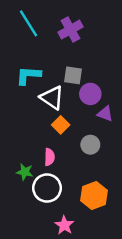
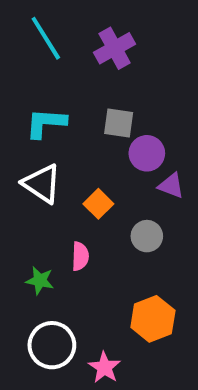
white triangle: (52, 98) -> (42, 184), moved
white circle: (47, 188) -> (52, 345), moved

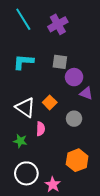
white triangle: (42, 184) -> (25, 107), moved

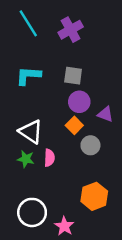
purple circle: (74, 77) -> (79, 102), moved
orange square: (50, 102) -> (74, 125), moved
green star: (20, 141) -> (26, 159), moved

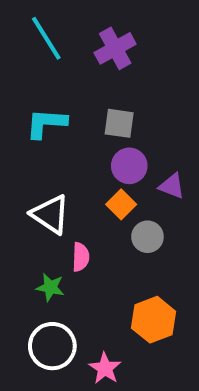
green star: (26, 159) -> (50, 287), moved

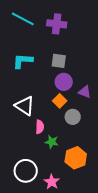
cyan line: (46, 38) -> (23, 19), turned -30
purple cross: (115, 48) -> (57, 24), turned 36
green star: (50, 287) -> (52, 142), moved

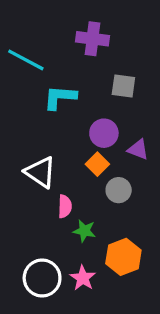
cyan line: (23, 19) -> (26, 60), moved
cyan L-shape: (23, 61) -> (60, 97), moved
gray square: (59, 61) -> (123, 86), moved
pink star: (52, 182) -> (83, 278), moved

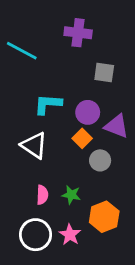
cyan L-shape: (60, 97) -> (48, 104), moved
purple triangle: (138, 149) -> (117, 126), size x1.4
pink semicircle: (65, 206) -> (42, 195), moved

